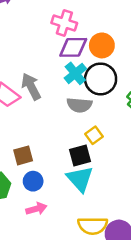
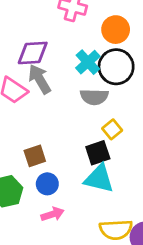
purple diamond: (73, 47) -> (33, 53), moved
cyan triangle: (80, 179) -> (99, 179), turned -32

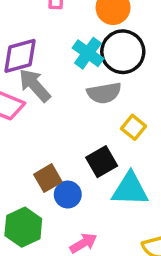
black square: (98, 153) -> (102, 162), moved
blue circle: (47, 184) -> (68, 195), moved

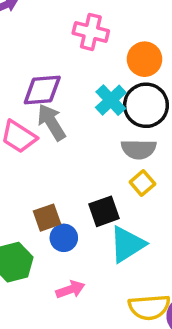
gray semicircle: (104, 93) -> (139, 149), moved
cyan triangle: (130, 189) -> (127, 244), turned -45

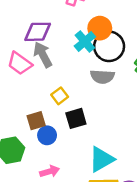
orange circle: (145, 59) -> (100, 28), moved
yellow square: (142, 183) -> (60, 96), moved
cyan triangle: (127, 244) -> (101, 159), moved

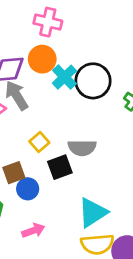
orange circle: (100, 28) -> (42, 59), moved
gray semicircle: (102, 77) -> (82, 148), moved

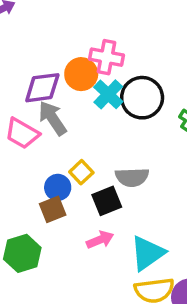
pink cross: (48, 22) -> (106, 57), moved
blue circle: (28, 189) -> (58, 187), moved
pink arrow: (33, 231) -> (100, 240), moved

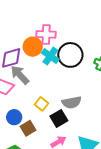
blue circle: (58, 187) -> (14, 117), moved

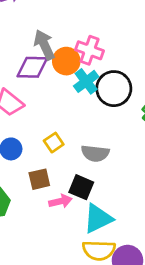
gray arrow: (20, 75) -> (44, 45), moved
black square: (59, 118) -> (81, 187), moved, turned 36
brown square: (28, 128) -> (39, 179), moved

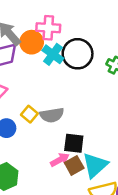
yellow square: (54, 143) -> (29, 114), moved
gray semicircle: (95, 153) -> (52, 115), moved
brown square: (39, 179) -> (74, 165), moved

